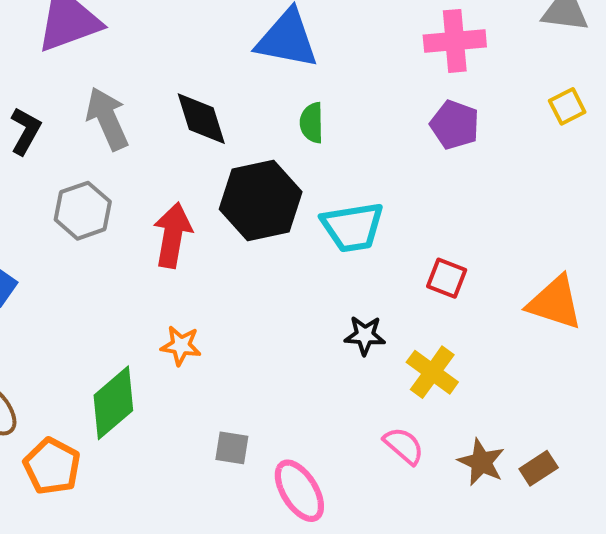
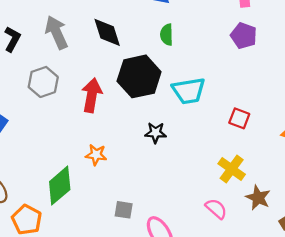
black star: (365, 335) -> (156, 133), moved
brown star: (481, 462) -> (258, 198), moved

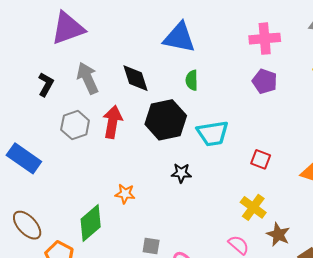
red arrow: (92, 95) -> (113, 122), moved

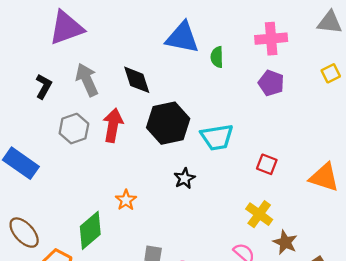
green semicircle: (192, 80) -> (217, 57), moved
black star: (181, 173) -> (184, 178), turned -30
orange star: (125, 194) -> (126, 200), turned 30

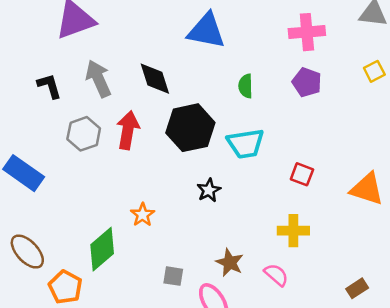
green semicircle: (217, 57) -> (246, 86), moved
black L-shape: (44, 86) -> (49, 86), turned -45
yellow cross: (259, 214) -> (293, 231), turned -36
brown star: (285, 242) -> (230, 263), moved

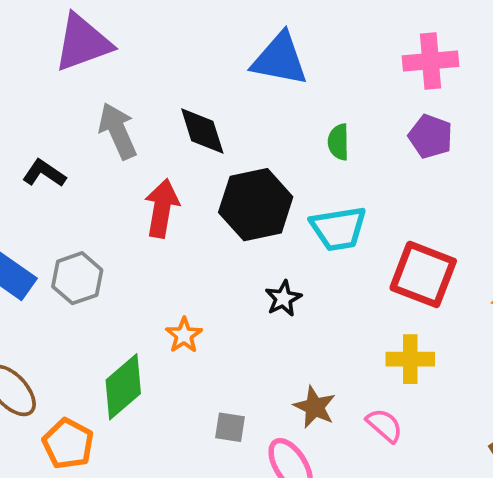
black L-shape: (49, 86) -> (44, 173), moved, turned -40
gray hexagon: (84, 134) -> (77, 278), moved
red square: (302, 174) -> (423, 274), size x1.8

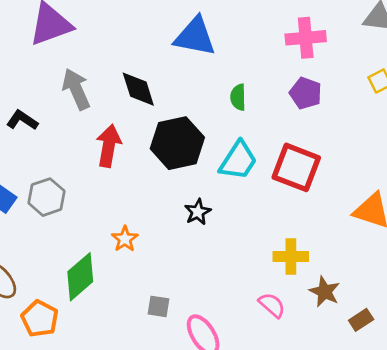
cyan trapezoid: (338, 228) -> (238, 161), turned -48
red square: (423, 274) -> (296, 167), moved
brown star: (315, 407) -> (325, 292), moved

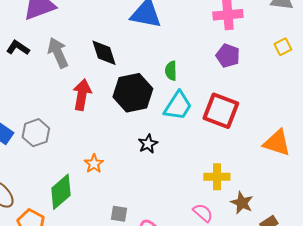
green semicircle: (238, 97) -> (171, 71), moved
black L-shape: (22, 120) -> (18, 48), moved

